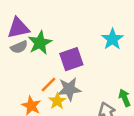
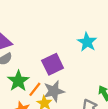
green star: (40, 43) -> (18, 81), moved

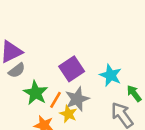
cyan star: (87, 42) -> (111, 75), moved

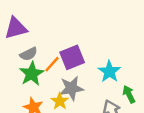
gray semicircle: (17, 70) -> (29, 54), moved
orange line: (55, 100) -> (52, 64), moved

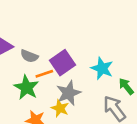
gray semicircle: (29, 54) -> (29, 56), moved, turned 60
orange line: (52, 64) -> (44, 74), turned 42

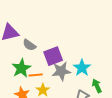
orange line: (44, 74) -> (36, 75), moved
gray star: (69, 93) -> (61, 71), moved

